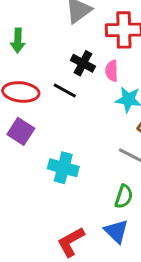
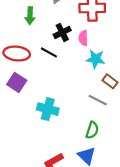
green arrow: (18, 40) -> (30, 16), moved
black cross: (83, 63) -> (62, 32), turned 35

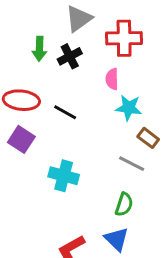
black cross: (62, 32) -> (70, 56), moved
black line: (49, 52) -> (65, 112), moved

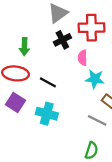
green arrow: (39, 49) -> (24, 47), moved
black cross: (70, 56) -> (62, 40), moved
cyan cross: (64, 176) -> (47, 114), moved

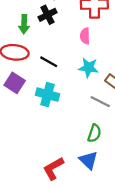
black cross: (62, 40) -> (47, 15), moved
cyan star: (95, 79) -> (88, 68), moved

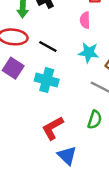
blue triangle: (88, 160) -> (67, 156), moved
red L-shape: (53, 168) -> (53, 128), moved

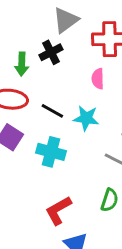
cyan star: (89, 52) -> (86, 118), moved

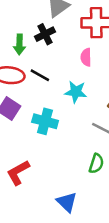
black line: (52, 111) -> (40, 75), moved
red L-shape: (58, 210) -> (18, 173), moved

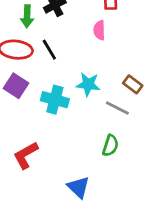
black line: (40, 75) -> (49, 50), turned 30
cyan star: (76, 92) -> (88, 84), moved

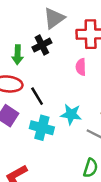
black line: (49, 50) -> (37, 96), moved

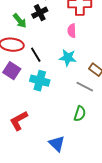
green arrow: (18, 55) -> (20, 21), turned -42
cyan star: (71, 114) -> (68, 58), moved

